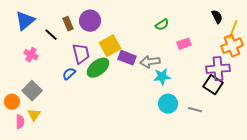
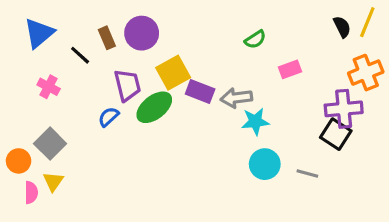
yellow line: (233, 30) -> (367, 22), moved

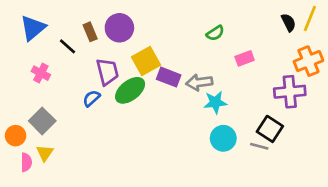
black square: (336, 134) -> (270, 129), moved

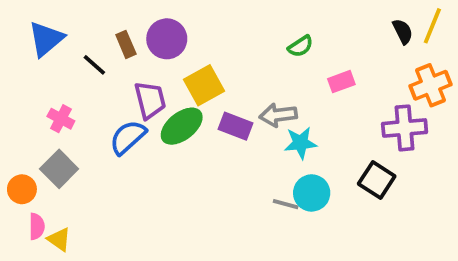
pink cross: (41, 73) -> (61, 119), moved
purple rectangle: (169, 77) -> (236, 126), moved
blue semicircle: (91, 98) -> (128, 137), size x1.5
gray line: (259, 146) -> (286, 204), moved
yellow triangle: (45, 153) -> (59, 239), moved, turned -30

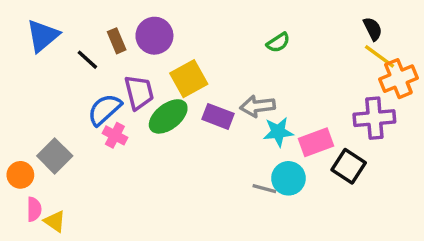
yellow line: (432, 26) -> (380, 56), moved, turned -76
pink rectangle: (341, 82) -> (316, 142), moved, size x1.4
pink cross: (61, 119) -> (115, 135), moved
blue semicircle: (128, 137) -> (105, 110), moved

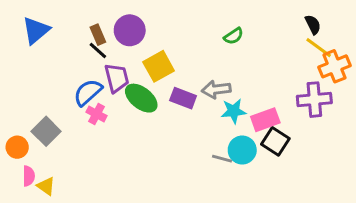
black line: (87, 60) -> (98, 50), moved
green ellipse: (168, 116) -> (141, 98), turned 76
black square: (349, 166) -> (275, 141), moved

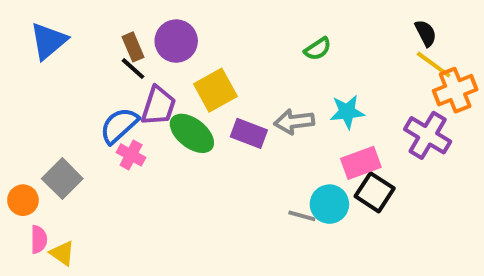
purple trapezoid: (117, 78) -> (159, 106), turned 32
purple cross: (314, 100) -> (428, 135), turned 36
cyan star: (234, 111) -> (347, 112), moved

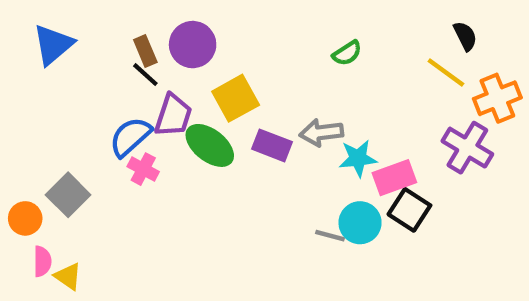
yellow line: (434, 65) -> (446, 72), moved
cyan star: (347, 112) -> (358, 158), moved

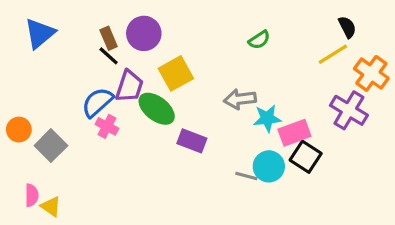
yellow line: (446, 72) -> (333, 54), turned -68
orange cross: (497, 98) -> (371, 73), turned -32
purple rectangle: (272, 145) -> (192, 141), moved
orange circle: (25, 218) -> (19, 130), moved

